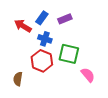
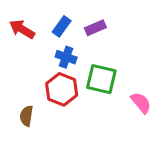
red arrow: (23, 26) -> (22, 29), moved
pink semicircle: (88, 75) -> (141, 103), moved

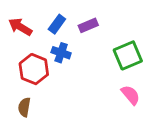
green square: (101, 79) -> (128, 55), moved, turned -36
red hexagon: (62, 89) -> (34, 69), moved

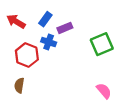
purple rectangle: (88, 25) -> (65, 28), moved
pink semicircle: (131, 95) -> (104, 91), moved

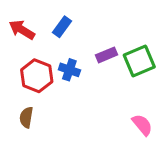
purple rectangle: (65, 28) -> (107, 55), moved
blue cross: (49, 42) -> (69, 70), moved

